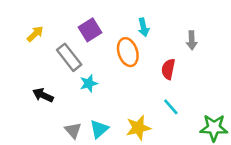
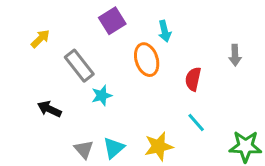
purple square: (90, 30) -> (112, 21), moved
gray arrow: (192, 40) -> (235, 55), moved

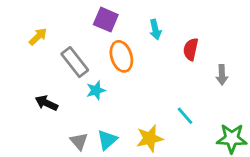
purple square: (112, 21) -> (106, 20), turned -35
gray arrow: (235, 55) -> (222, 75), moved
orange ellipse: (147, 60) -> (121, 56), moved
red semicircle: (193, 79) -> (191, 49), moved

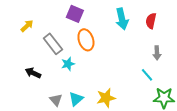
cyan arrow: (155, 29) -> (122, 19), moved, size x1.5
red semicircle: (191, 49) -> (151, 21), moved
cyan line: (185, 116) -> (147, 75), moved

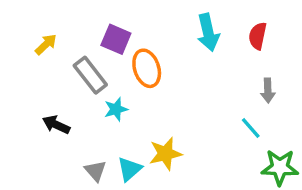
purple square: (75, 14) -> (116, 39), moved
yellow star: (106, 98) -> (165, 154), moved

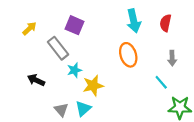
orange ellipse: (147, 68) -> (128, 55), moved
yellow star: (165, 154) -> (93, 86), moved

